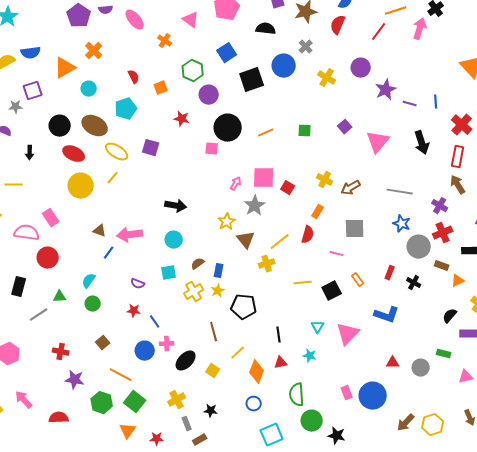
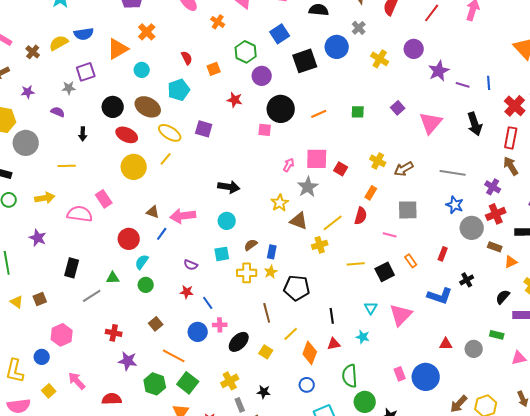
brown triangle: (246, 240) -> (299, 221), turned -30
red circle: (48, 258) -> (129, 239), moved
black cross: (414, 283) -> (467, 280), moved, turned 32
yellow cross: (194, 292) -> (247, 273), turned 30

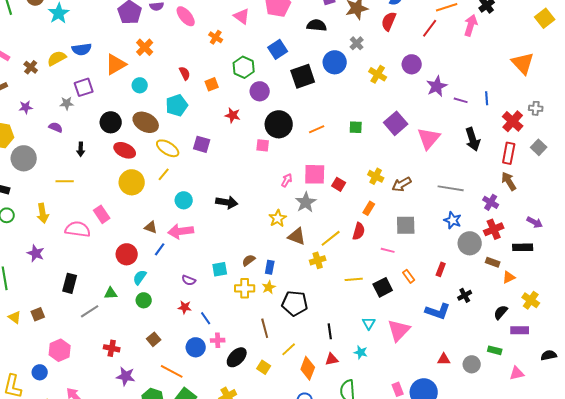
purple square: (398, 108) -> (396, 123), size x1.6
yellow arrow: (45, 198) -> (43, 213), turned 90
cyan circle: (227, 221) -> (184, 200), moved

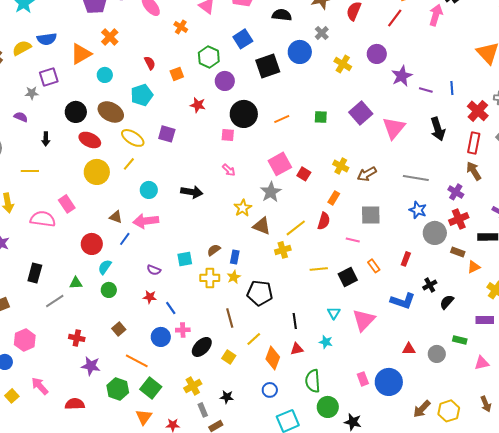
pink square: (315, 174) -> (280, 164), turned -30
pink arrow: (287, 180) -> (229, 170), moved, turned 104
black semicircle: (501, 312) -> (447, 302), moved

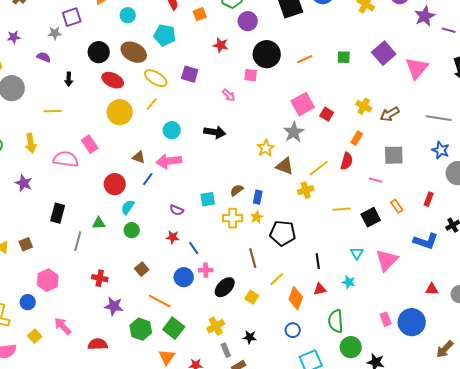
cyan pentagon: (142, 95) -> (165, 35), turned 30
pink arrow: (229, 170) -> (229, 95), moved
gray line: (55, 301) -> (78, 241), turned -42

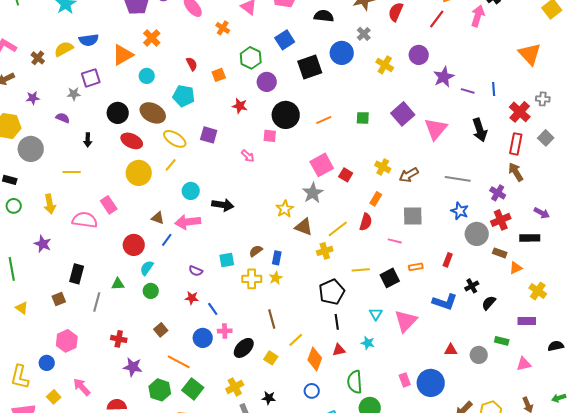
black arrow: (215, 132) -> (223, 205), moved
orange rectangle: (397, 206) -> (416, 267), turned -64
black pentagon: (283, 233) -> (332, 292), moved, turned -30
brown square: (26, 244) -> (59, 299), moved

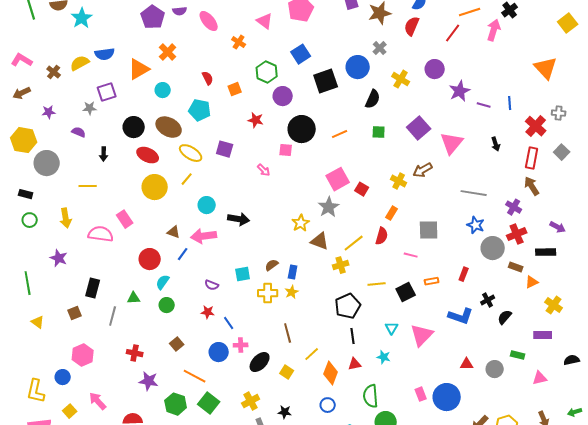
black semicircle: (324, 16) -> (373, 99), moved, turned 108
black arrow: (480, 130) -> (496, 144), size x0.6
brown arrow: (409, 175) -> (423, 170), moved

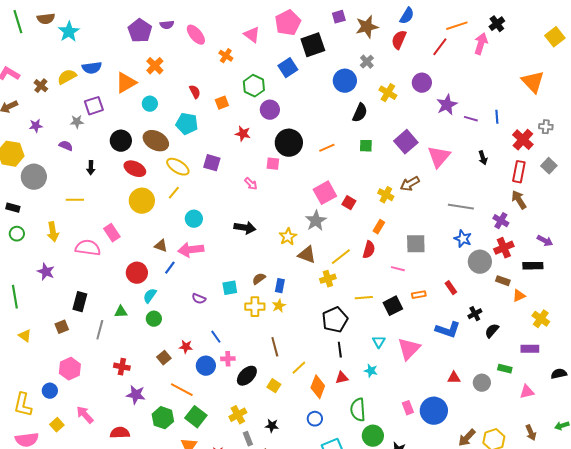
black square: (326, 81) -> (313, 45), moved
black arrow: (239, 219) -> (245, 228), moved
red rectangle: (464, 274) -> (451, 288), turned -56
red star: (208, 312) -> (186, 347), moved

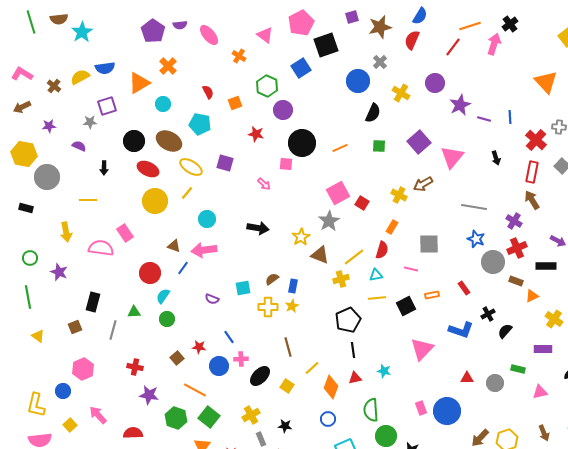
green circle: (17, 234) -> (30, 258), moved
cyan triangle: (379, 342) -> (376, 275), moved, turned 48

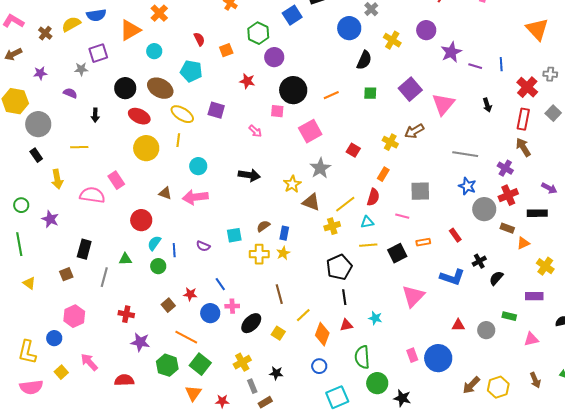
yellow line: (187, 193) -> (178, 140), turned -32
pink square: (338, 193) -> (310, 131), moved
black rectangle: (26, 208) -> (36, 155), moved, turned 40
blue line: (183, 268) -> (174, 250), moved, turned -40

